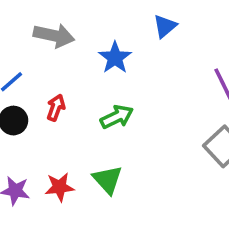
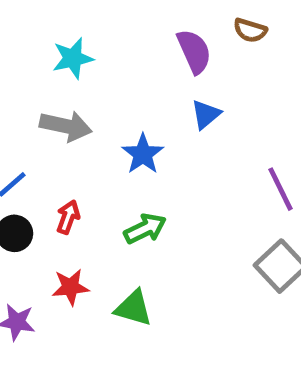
green triangle: (108, 180) -> (133, 308), turned -32
red star: (60, 187) -> (70, 287), moved

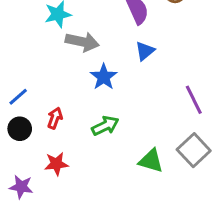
gray arrow: (66, 126) -> (82, 42), moved
green triangle: (133, 308) -> (151, 161), moved

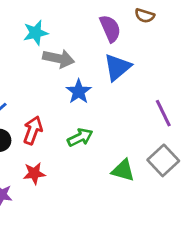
blue triangle: (145, 51) -> (117, 67), size x1.5
red arrow: (55, 118) -> (33, 130), size x1.4

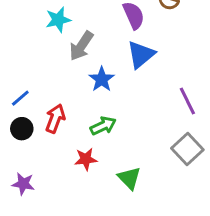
gray arrow: (59, 59) -> (81, 46), turned 112
green triangle: (123, 170) -> (129, 178), moved, turned 30
red star: (34, 173) -> (86, 159), moved

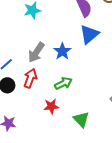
gray arrow: (81, 46) -> (36, 52), moved

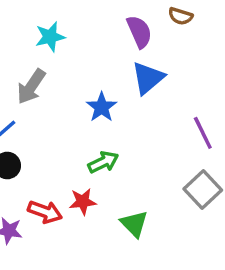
gray arrow: (36, 52) -> (31, 87), moved
red arrow: (30, 78) -> (45, 212), moved, turned 90

